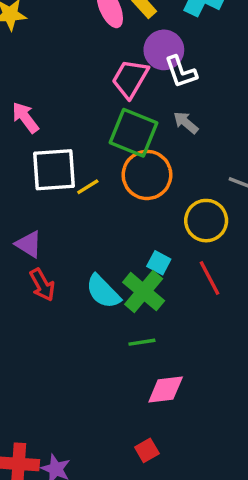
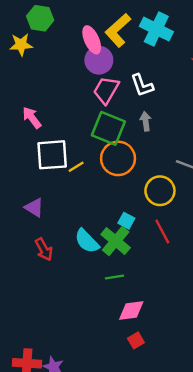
purple circle: (164, 50) -> (99, 60), moved
gray arrow: (186, 123) -> (146, 121), turned 42
red arrow: (42, 285) -> (44, 249), moved
red square: (147, 450) -> (136, 340), moved

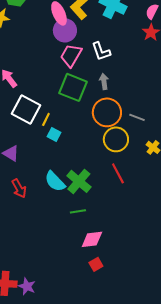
white square: (52, 155) -> (26, 109), turned 32
orange circle: (118, 158) -> (107, 112), moved
yellow line: (76, 167) -> (46, 119), turned -32
cyan square: (126, 221) -> (54, 134), moved

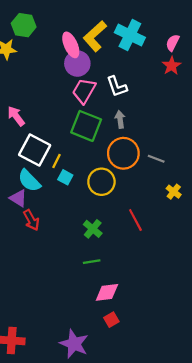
yellow circle: (116, 139) -> (101, 182), moved
cyan semicircle: (55, 181) -> (29, 181), moved
green cross: (79, 181) -> (93, 229), size x0.7
red arrow: (19, 188) -> (31, 220), moved
purple star: (27, 286) -> (74, 344), moved, size x1.5

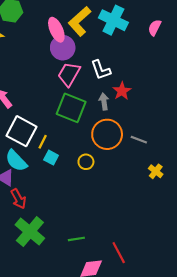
red star: (172, 66) -> (122, 91), moved
yellow circle: (101, 182) -> (86, 162), size x0.6
red line: (135, 220) -> (119, 253), moved
green cross: (93, 229) -> (30, 232), moved, size x1.6

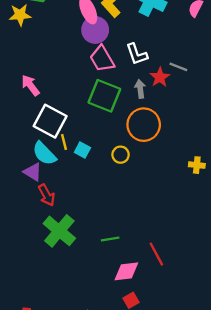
pink trapezoid: (69, 74) -> (102, 59), turned -60
gray line: (139, 140) -> (178, 67), moved
yellow line: (43, 142) -> (64, 142), moved, turned -40
yellow cross: (156, 171) -> (197, 165), turned -32

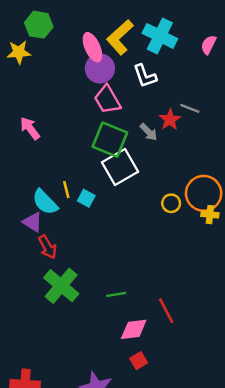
white L-shape: (137, 54) -> (145, 76), moved
gray arrow: (140, 89) -> (149, 132), turned 144
white square: (50, 121) -> (120, 167), moved, turned 32
orange circle: (144, 125) -> (204, 193), moved
yellow circle: (121, 155) -> (171, 203), moved

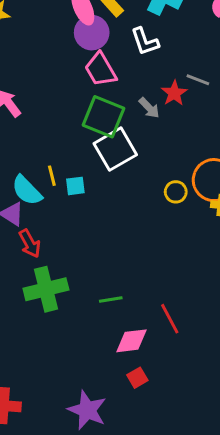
cyan square: (86, 198) -> (75, 186), turned -35
green cross: (61, 286) -> (46, 289), turned 36

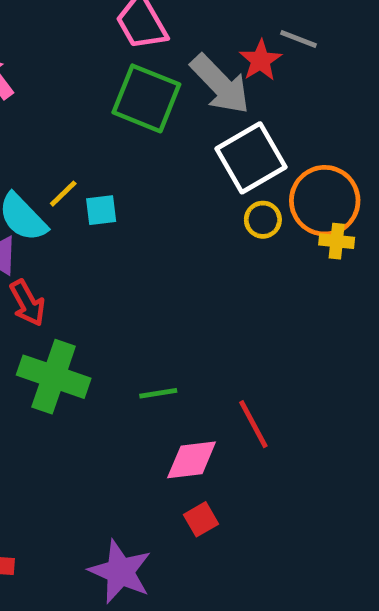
gray arrow: (149, 108) -> (220, 84), size x1.8
white square: (115, 149) -> (251, 158), moved
yellow line: (52, 176) -> (63, 194), turned 60
green cross: (46, 289) -> (54, 377), turned 33

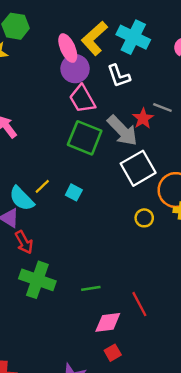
cyan square: (101, 210) -> (74, 192), moved, turned 35
yellow circle: (263, 220) -> (144, 218), moved

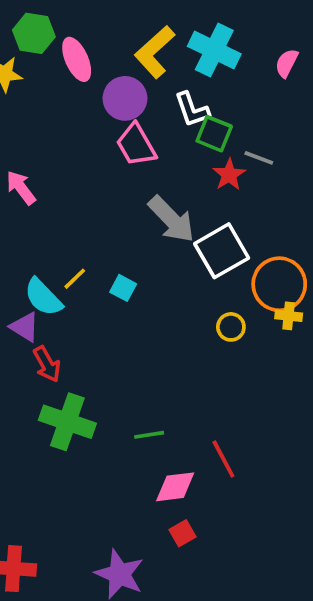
pink ellipse: (68, 48) -> (77, 59), moved
gray arrow: (122, 131) -> (171, 219), moved
green square: (85, 138) -> (214, 134), moved, size x0.7

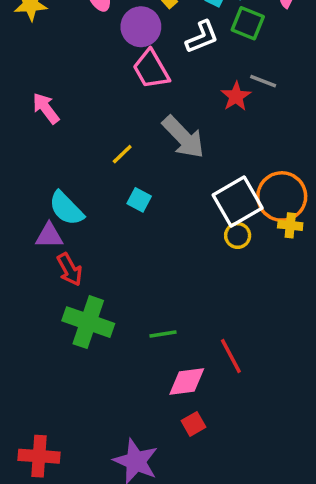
white L-shape: (192, 110) -> (202, 37), turned -93
green square: (214, 134) -> (248, 23), moved
white square: (222, 251) -> (238, 202), moved
yellow line: (75, 279) -> (122, 154), moved
purple triangle: (25, 327) -> (49, 236), turned -32

